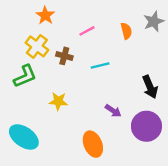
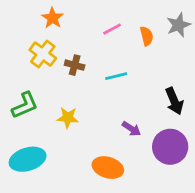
pink line: (87, 31) -> (112, 29), moved
green L-shape: (25, 76) -> (25, 105), moved
cyan ellipse: (24, 137) -> (28, 159), turned -52
orange ellipse: (93, 144) -> (108, 168), turned -50

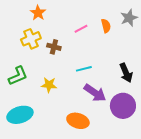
pink line: (112, 29) -> (81, 29), moved
yellow cross: (43, 54) -> (31, 39), turned 30
cyan line: (116, 76) -> (84, 69), moved
purple arrow: (131, 129) -> (95, 93), size x1.6

